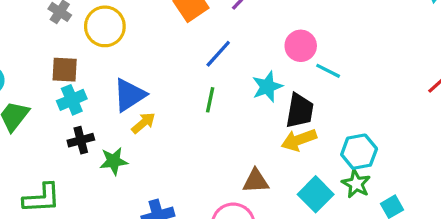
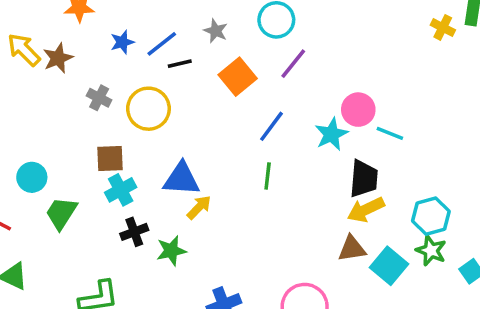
cyan star: (267, 87) -> (331, 134), moved
blue triangle: (129, 95) -> (181, 179), turned 42
brown triangle: (256, 181) -> (352, 249), moved

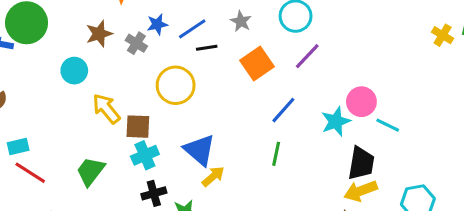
yellow arrow: (24, 50) -> (106, 109), moved
gray cross: (99, 98) -> (136, 43), moved
cyan circle: (32, 177) -> (74, 71), moved
blue triangle: (181, 179) -> (200, 150), turned 32

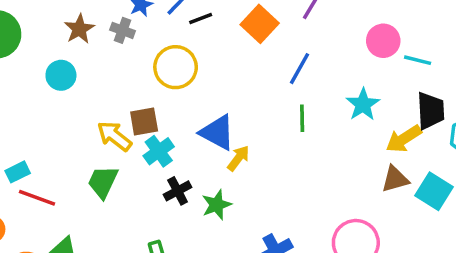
yellow arrow: (106, 109) -> (114, 136), moved
cyan star: (336, 121) -> (363, 104), moved
black trapezoid: (361, 163) -> (431, 111), moved

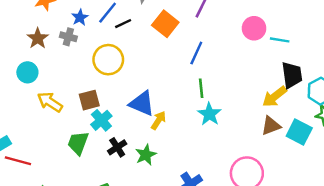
cyan star: (363, 104) -> (209, 114), moved
yellow arrow: (114, 136) -> (50, 102), moved
green trapezoid: (103, 182) -> (78, 143), moved

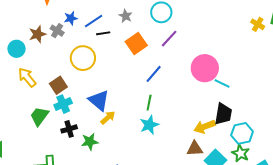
pink circle: (254, 28) -> (205, 68), size x1.4
brown star: (38, 38) -> (37, 34), moved
brown square: (89, 100) -> (58, 85), turned -36

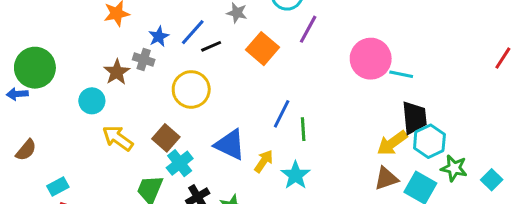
blue line: (154, 74) -> (282, 114), moved
yellow arrow: (108, 118) -> (264, 161), moved
cyan star: (149, 125) -> (296, 175), moved
cyan hexagon: (242, 133) -> (429, 141), moved

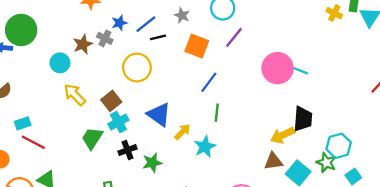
orange square: (263, 49) -> (197, 46), turned -30
cyan line: (401, 74) -> (299, 70), moved
blue line: (282, 114) -> (209, 82), moved
cyan hexagon: (429, 141) -> (339, 146), moved

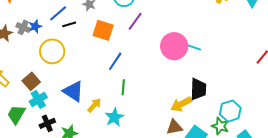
blue star: (119, 23) -> (35, 26), moved

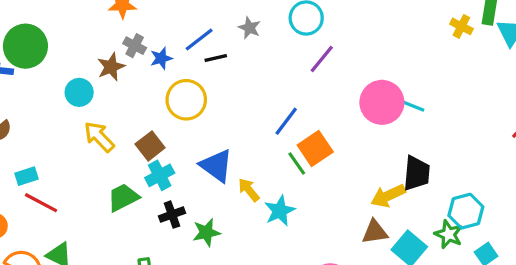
gray cross: (23, 27) -> (135, 46), moved
orange square: (103, 30) -> (315, 148), moved, turned 35
green line: (123, 87) -> (297, 164), turned -42
yellow arrow: (94, 105) -> (249, 190), turned -84
green trapezoid: (16, 114) -> (123, 197), turned 30

